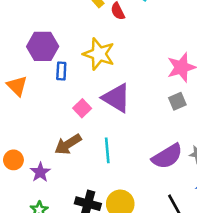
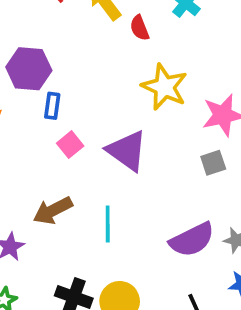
yellow star: (99, 54) -> (164, 87), moved
pink square: (82, 108) -> (70, 145), moved

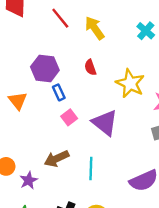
red semicircle: (139, 28) -> (90, 67), moved
blue rectangle: (52, 106) -> (59, 92), turned -35

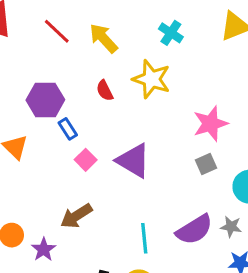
yellow star: (130, 83) -> (151, 79), moved
cyan line: (91, 169) -> (144, 238), moved

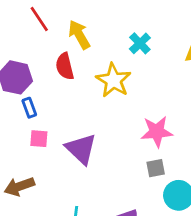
red semicircle: (105, 91) -> (65, 66), moved, size x1.4
pink square: (86, 160) -> (39, 139), turned 36
gray square: (206, 164) -> (156, 168), moved

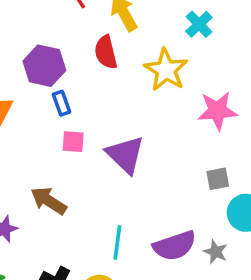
pink star: (157, 132) -> (217, 111), moved
brown arrow: (19, 186) -> (49, 201), turned 52

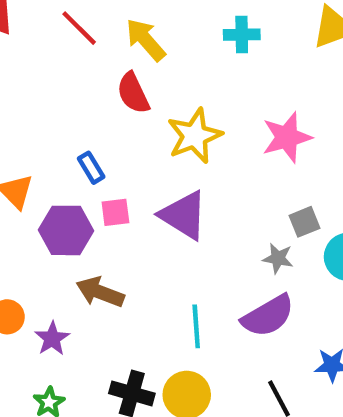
cyan cross: (199, 24) -> (242, 35), turned -36
purple hexagon: (44, 66) -> (66, 230), moved
yellow star: (166, 70) -> (195, 136), moved, turned 30
gray star: (216, 252) -> (278, 258), moved

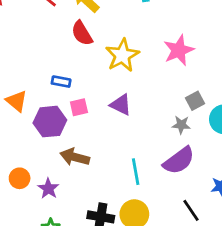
blue rectangle: (91, 168) -> (61, 82), turned -42
purple triangle: (184, 215) -> (121, 105), size x0.7

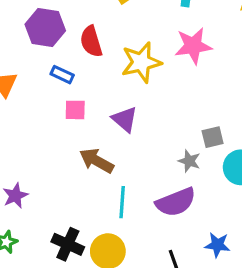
red semicircle: (82, 33) -> (91, 41), moved
pink star: (179, 50) -> (193, 46), moved
purple hexagon: (50, 122) -> (45, 28), moved
brown arrow: (75, 157) -> (97, 161), moved

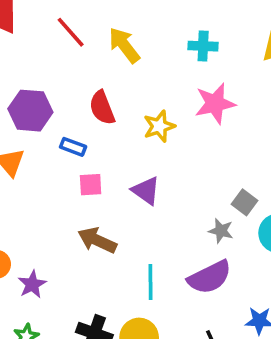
purple hexagon: (45, 28) -> (30, 111), moved
yellow star: (141, 62) -> (159, 126), size x0.7
gray square: (213, 137) -> (244, 202), turned -35
brown arrow: (97, 161) -> (97, 240), moved

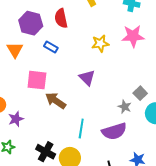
red semicircle: (102, 108) -> (61, 18), moved
pink square: (91, 185) -> (37, 80), moved, size x1.5

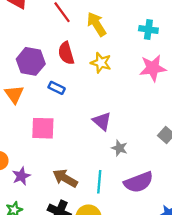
yellow star: (100, 44) -> (101, 63), moved, turned 30
brown arrow: (56, 101) -> (65, 178), moved
gray star: (125, 107) -> (119, 148), moved

